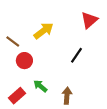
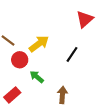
yellow arrow: (44, 31) -> (39, 44), moved
green arrow: (40, 86) -> (37, 77), moved

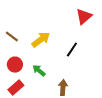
red circle: (20, 60) -> (15, 65), moved

